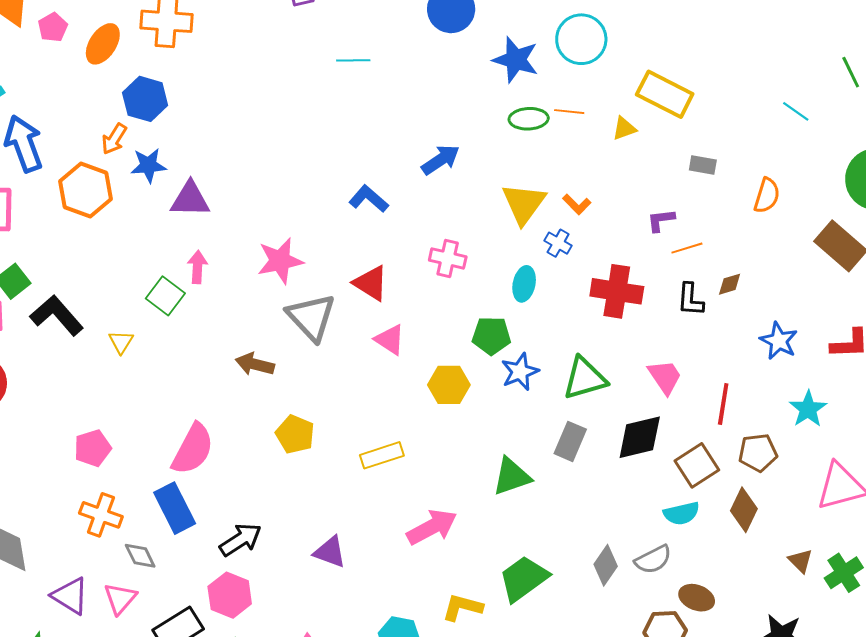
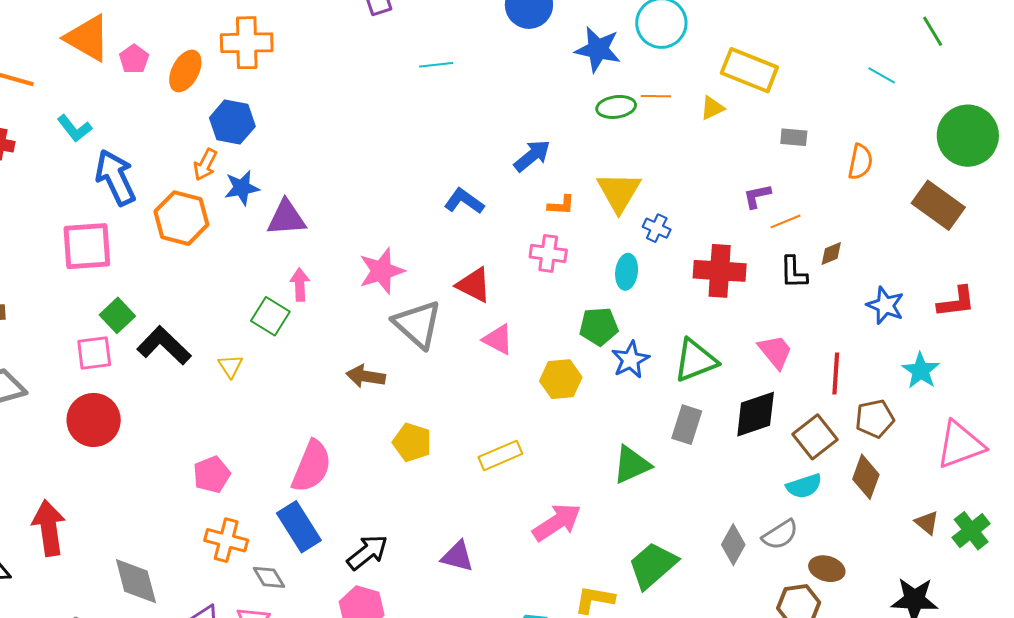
orange L-shape: (577, 204) -> (561, 205), moved, turned -36

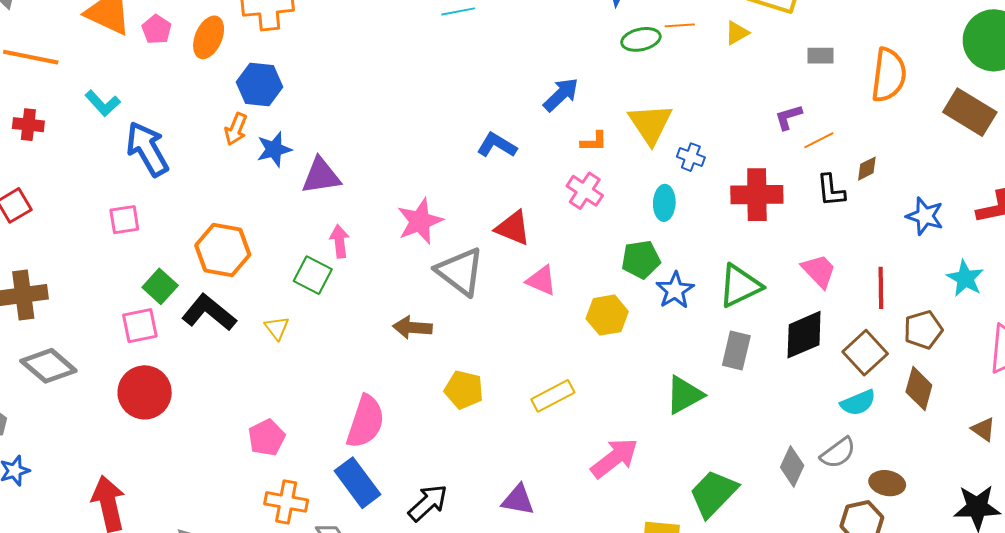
orange semicircle: (860, 162) -> (889, 75), size x1.5
orange hexagon: (181, 218) -> (223, 250), moved
pink square: (87, 246) -> (124, 220), size x0.6
pink cross: (548, 253) -> (585, 191), turned 30

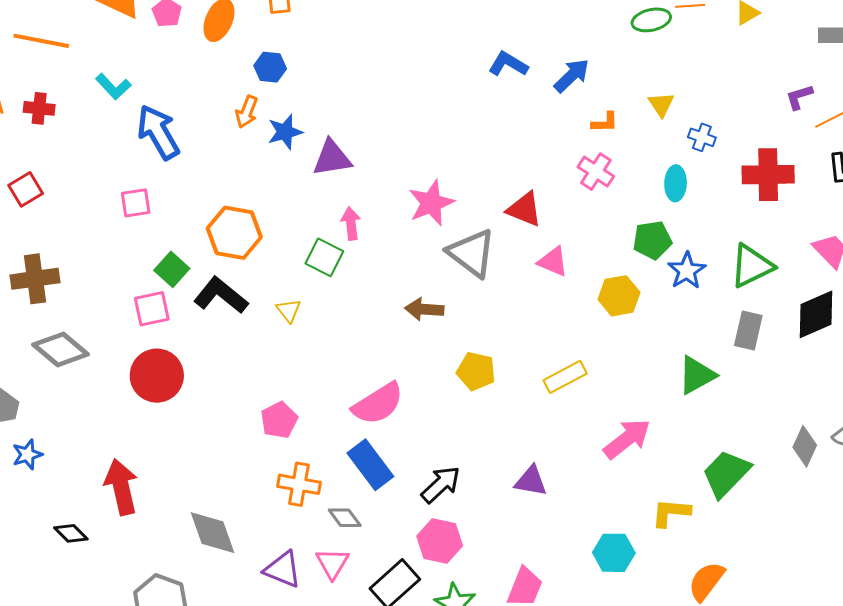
blue hexagon: (260, 84) -> (270, 67), size x0.7
yellow triangle: (650, 124) -> (661, 104), size x0.6
blue L-shape: (497, 145) -> (508, 64), moved
pink semicircle: (366, 422) -> (378, 404), turned 40

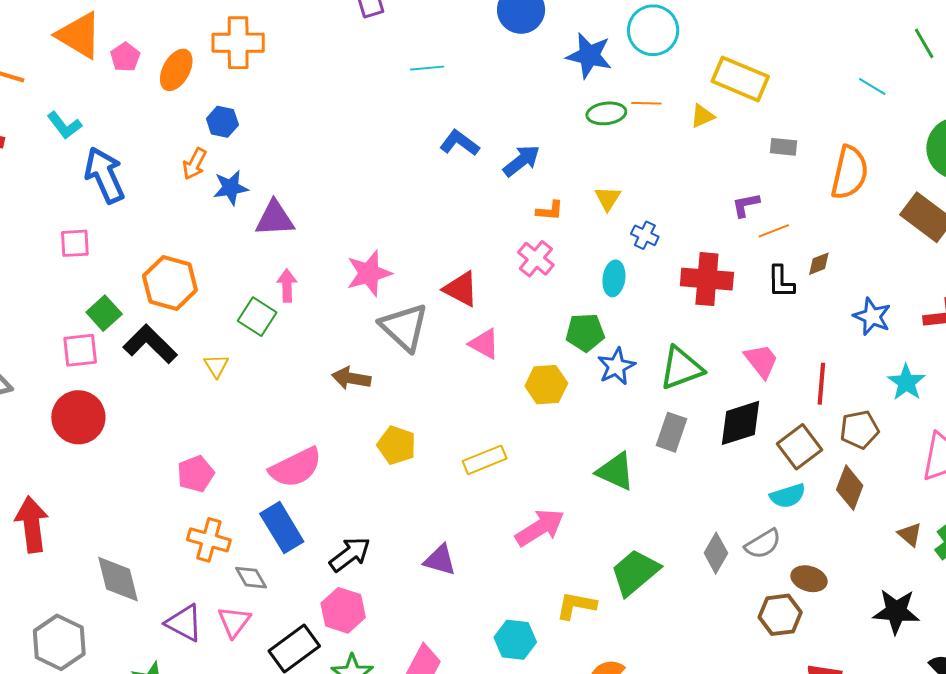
green triangle: (697, 375) -> (616, 471), turned 48

